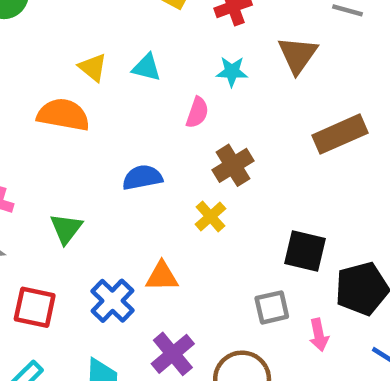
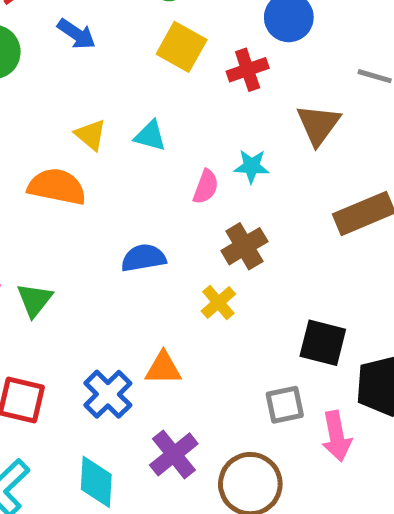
cyan star: (232, 72) -> (252, 166), moved
green triangle: (66, 229) -> (35, 300), moved
pink arrow: (319, 335) -> (336, 436), size x1.4

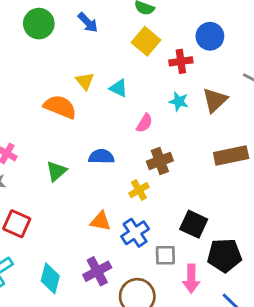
cyan star: (252, 166) -> (179, 101), moved
green triangle: (35, 300) -> (56, 171), moved
blue cross: (108, 394) -> (135, 233), moved

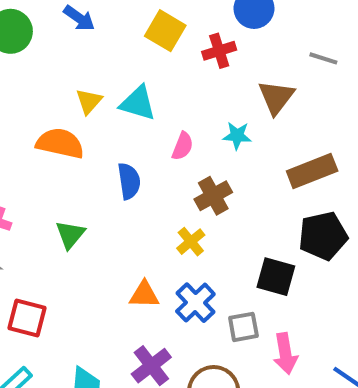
yellow triangle: (85, 81) -> (89, 101), turned 30
cyan triangle: (119, 88) -> (138, 103), size x1.4
cyan star: (179, 101) -> (237, 136), moved
blue semicircle: (101, 157) -> (129, 181), moved, turned 90
black pentagon: (224, 255) -> (323, 236), moved

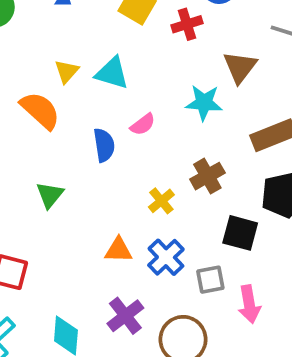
cyan star: (237, 136) -> (204, 103), size x1.4
orange semicircle: (60, 143) -> (40, 110), turned 30
pink semicircle: (183, 146) -> (143, 124), moved, turned 32
brown cross: (213, 196) -> (207, 176), moved

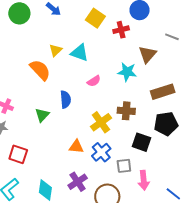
blue semicircle: (104, 145) -> (65, 99), moved
brown cross: (207, 176) -> (126, 111), turned 30
yellow cross: (161, 201) -> (101, 122), size x1.5

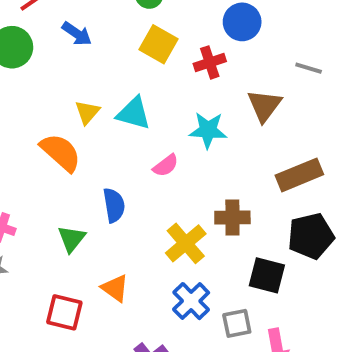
cyan star: (127, 72) -> (208, 130), moved
orange triangle: (76, 147) -> (115, 288), moved, turned 35
red square: (18, 154) -> (64, 312), moved

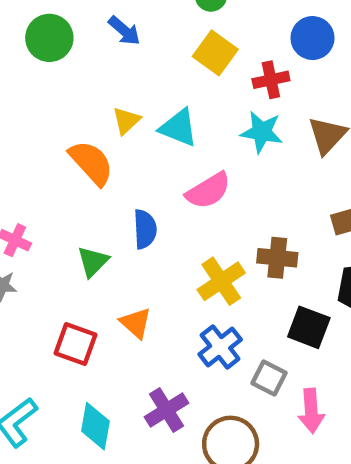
cyan star: (208, 130) -> (262, 132), moved
pink semicircle: (166, 165) -> (208, 191), size x1.5
gray square: (237, 323) -> (269, 378), turned 32

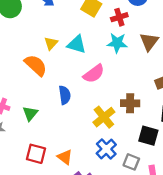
green triangle: (93, 262) -> (30, 113), moved
orange triangle: (136, 323) -> (65, 157), moved

